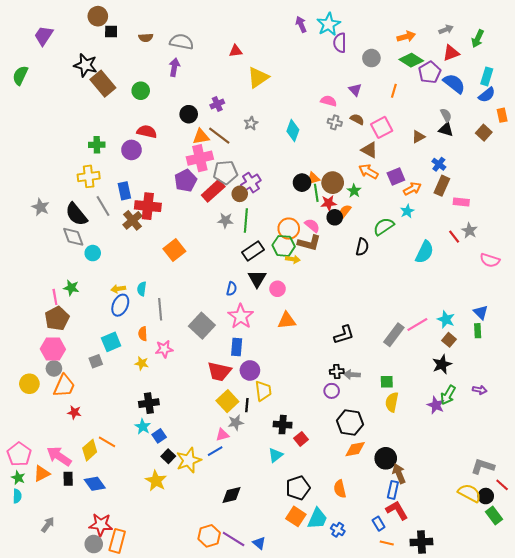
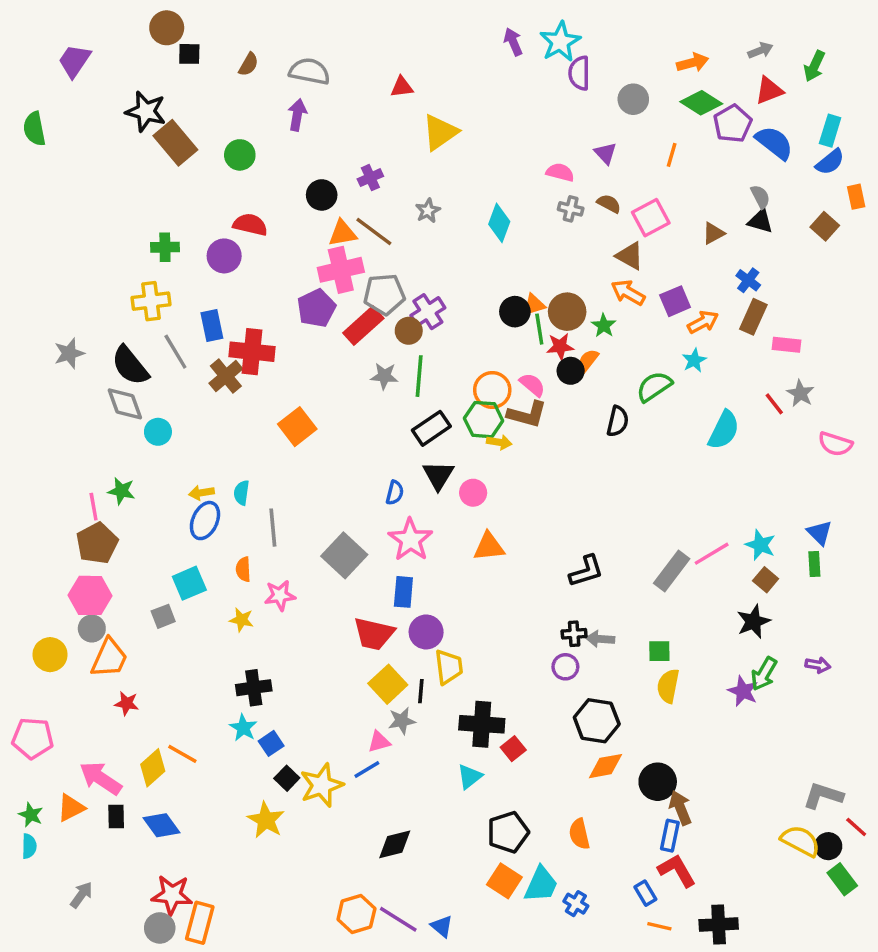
brown semicircle: (146, 38) -> (249, 64), turned -56
green semicircle: (20, 75) -> (34, 129), turned -36
gray star: (41, 207) -> (69, 353), turned 30
black cross: (283, 425) -> (482, 724), size x1.4
pink pentagon: (19, 454) -> (33, 738), moved, turned -30

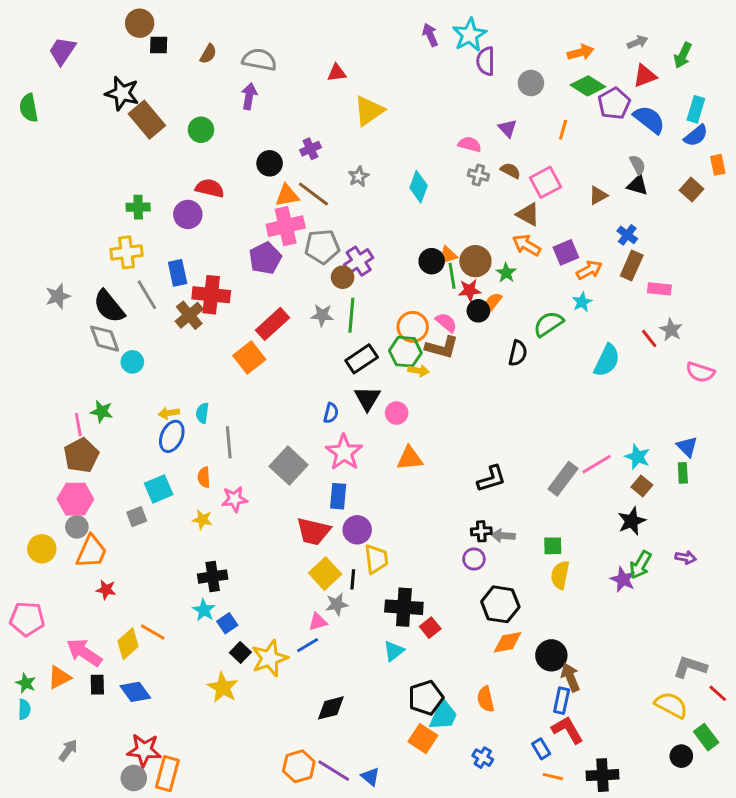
red rectangle: (363, 326) -> (273, 324), moved
black circle: (828, 846) -> (681, 756), moved
cyan trapezoid: (541, 884) -> (443, 715), moved

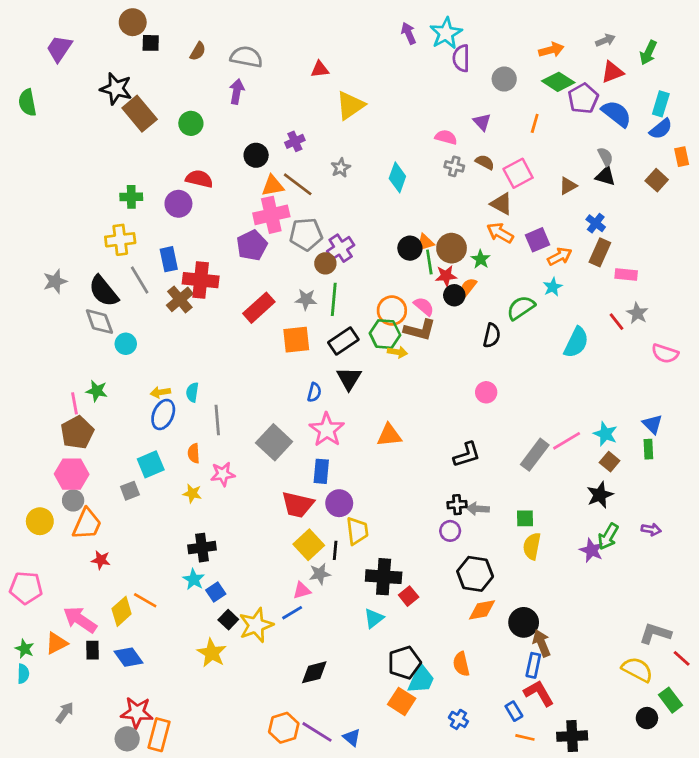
orange square: (249, 358) -> (296, 340), moved, turned 32
pink circle: (397, 413) -> (486, 392), moved

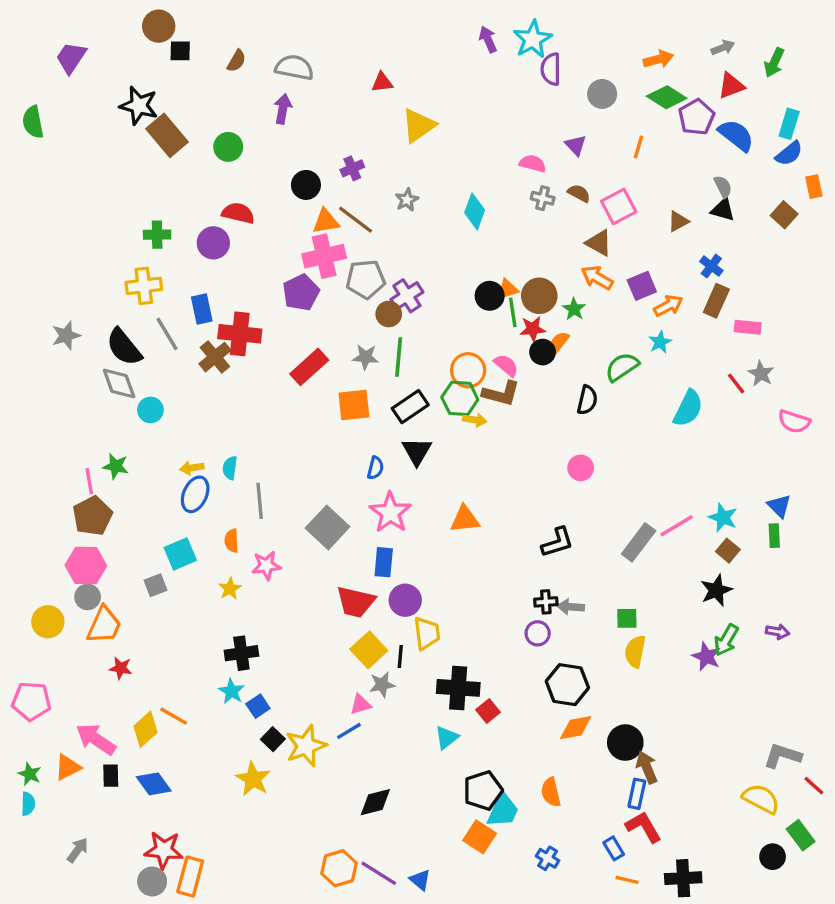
yellow star: (192, 493) -> (230, 589), turned 30

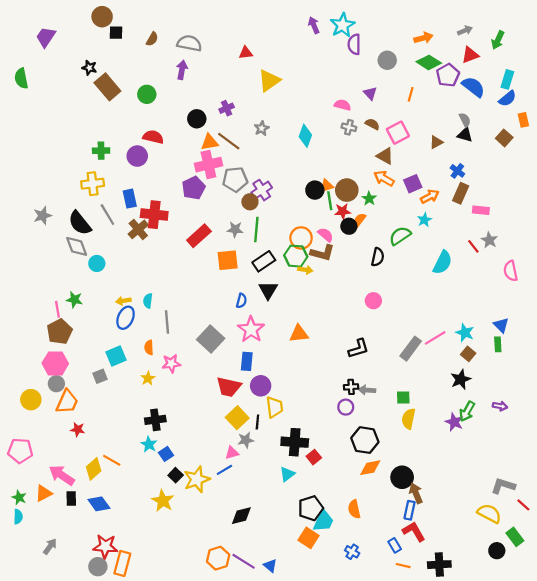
black star: (139, 106) -> (89, 68), size x0.6
pink semicircle: (794, 422) -> (511, 271), turned 60

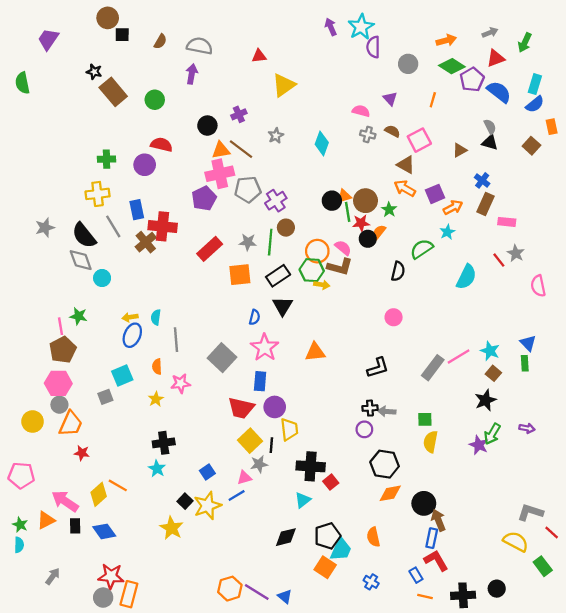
brown circle: (250, 202) -> (286, 228), moved
blue square: (166, 454) -> (207, 472), moved
black diamond: (241, 516) -> (286, 537), moved
black circle: (497, 551) -> (497, 589), moved

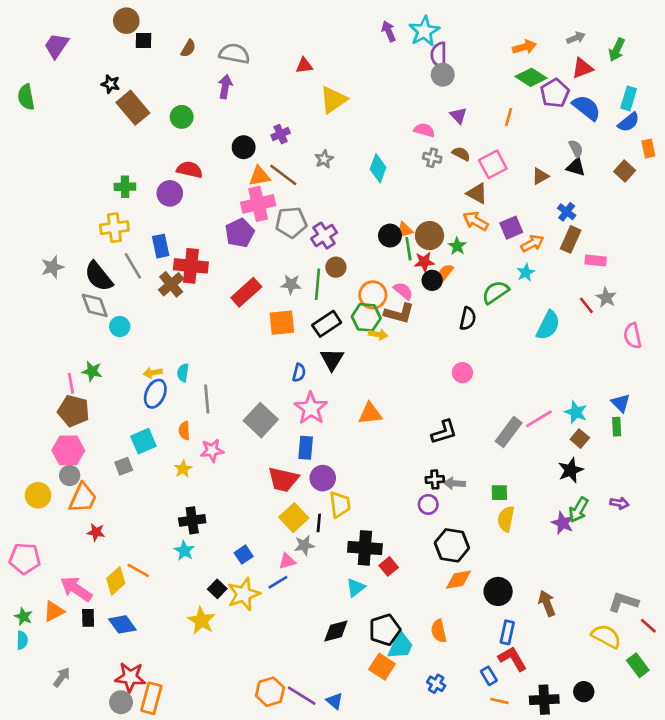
gray circle: (408, 64) -> (443, 75), moved
brown pentagon: (63, 350) -> (74, 411), turned -30
brown arrow: (438, 520) -> (547, 603), moved

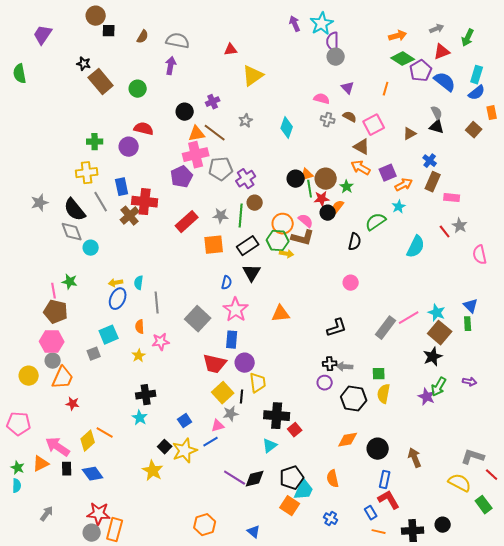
brown square: (580, 439) -> (440, 333), size x1.6
black hexagon: (452, 545) -> (354, 399), moved
purple line: (302, 696) -> (235, 478), moved

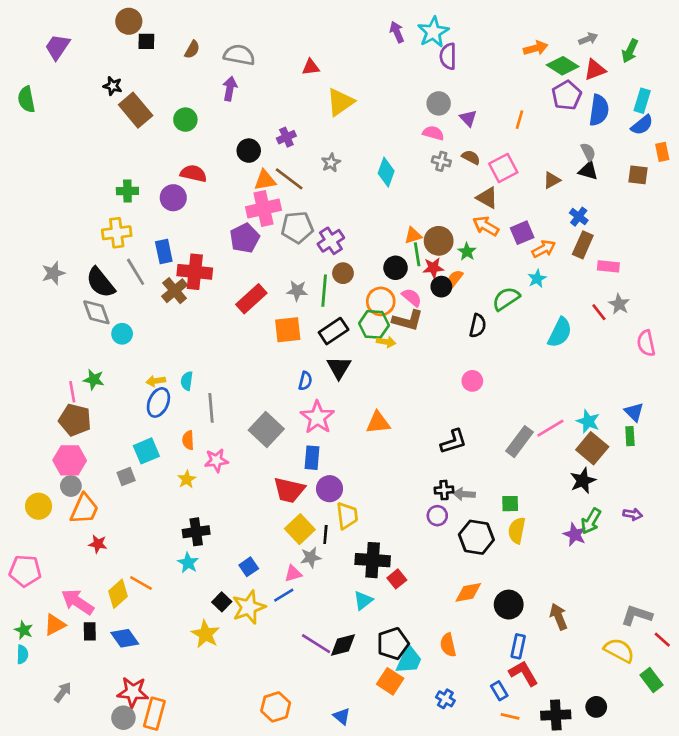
gray circle: (336, 57) -> (439, 103), moved
green diamond: (403, 59) -> (563, 66), moved
blue semicircle: (445, 82) -> (599, 110), turned 60
brown square: (474, 130) -> (638, 175), turned -35
black circle: (296, 179) -> (396, 268), moved

